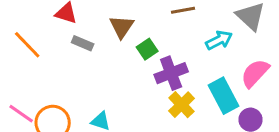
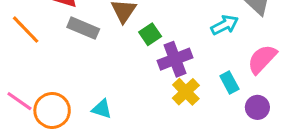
gray rectangle: (83, 43) -> (83, 28), size x1.4
cyan rectangle: (224, 96) -> (229, 82), size x0.6

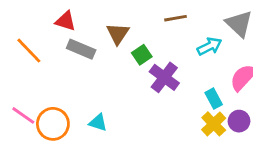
purple cross: (175, 59) -> (164, 77), turned -32
yellow cross: (186, 92) -> (214, 124), moved

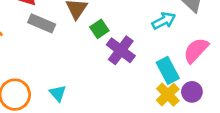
cyan rectangle: (214, 99) -> (168, 70), size x1.4
cyan triangle: (98, 122) -> (58, 93), turned 30

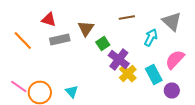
cyan arrow: (164, 21) -> (151, 38), turned -36
gray rectangle: (42, 23) -> (60, 40), turned -36
yellow cross: (168, 95) -> (128, 74), moved

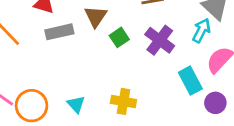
cyan arrow: (151, 38) -> (201, 30), moved
purple cross: (119, 60) -> (160, 40), moved
yellow cross: (128, 74) -> (123, 101), moved, turned -36

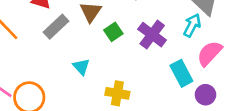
gray rectangle: (59, 32) -> (56, 27), turned -30
cyan triangle: (76, 104) -> (81, 67), moved

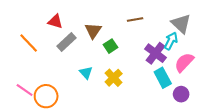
purple cross: (152, 35) -> (156, 53), moved
yellow cross: (117, 93) -> (114, 78), moved, turned 36

